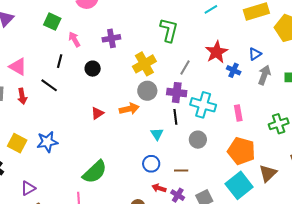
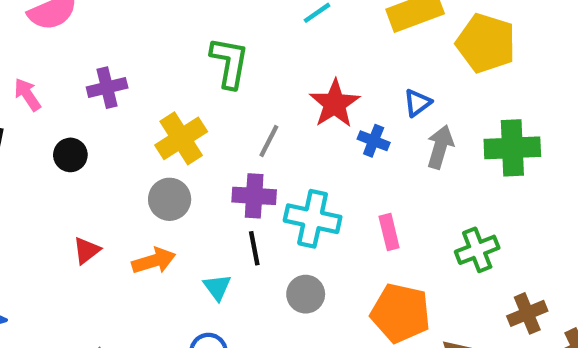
gray circle: (147, 91) -> (170, 199), moved
orange arrow: (129, 109) -> (154, 261), moved

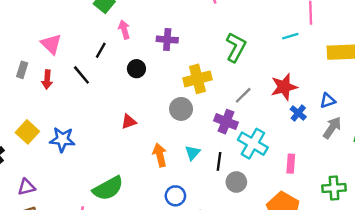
black line: (254, 248) -> (219, 161), moved
orange arrow: (154, 261) -> (160, 155), moved, turned -105
cyan triangle: (217, 287) -> (193, 153), moved

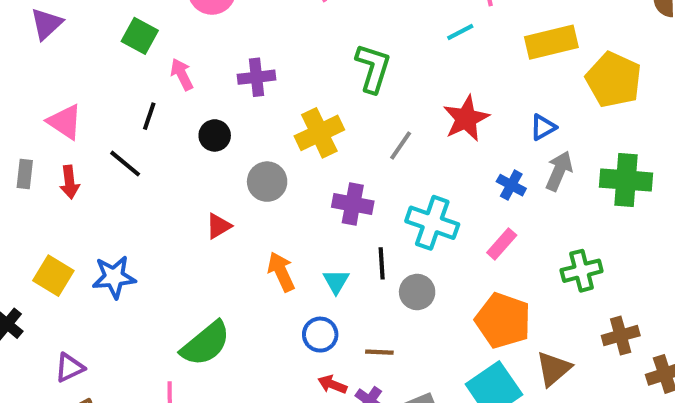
gray circle: (181, 109) -> (267, 182), moved
blue cross: (298, 113) -> (511, 185), moved
purple cross: (226, 122) -> (353, 204), moved
cyan triangle: (193, 153) -> (336, 281), moved
pink rectangle: (291, 164) -> (502, 244), turned 48

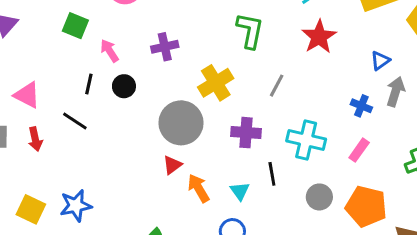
red star: (466, 118) -> (319, 37), moved
black circle: (215, 135) -> (124, 86), moved
gray circle: (267, 182) -> (181, 123), size x1.5
red triangle: (219, 226) -> (172, 165), moved
gray circle: (417, 292) -> (319, 197), moved

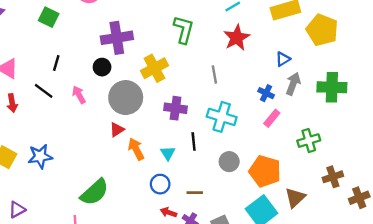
purple cross: (165, 47) -> (117, 38), size x1.5
pink arrow: (109, 51) -> (79, 95), moved
black circle: (124, 86) -> (102, 67), moved
gray line: (277, 86) -> (214, 74), moved, turned -42
pink rectangle: (359, 150) -> (272, 118), moved

